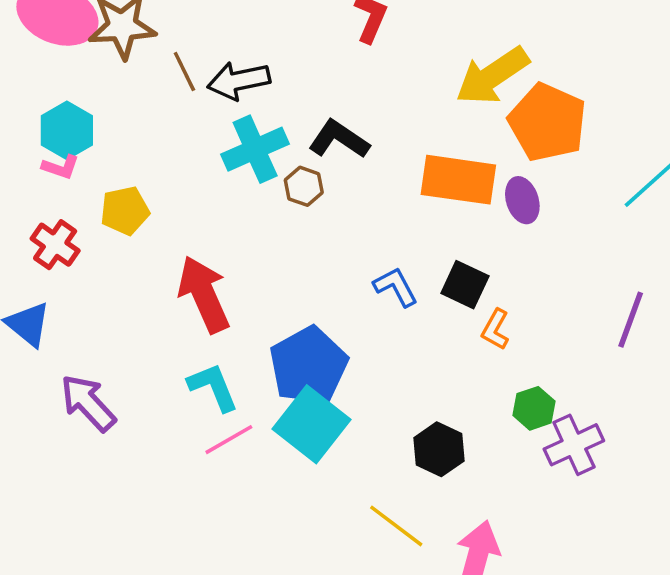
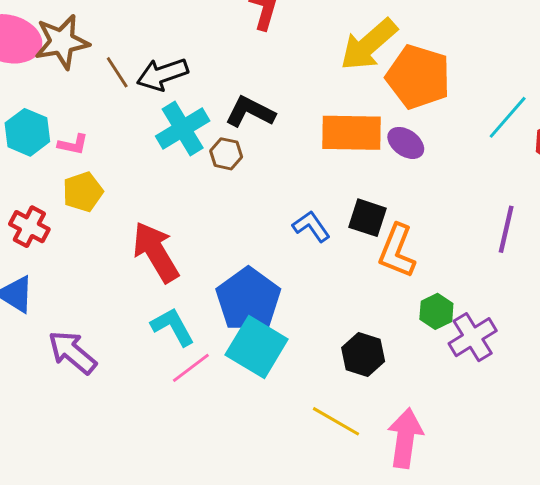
pink L-shape: (61, 167) -> (73, 144), moved
purple ellipse: (522, 200) -> (406, 143), turned -30
orange L-shape: (495, 329) -> (397, 251), size x1.6

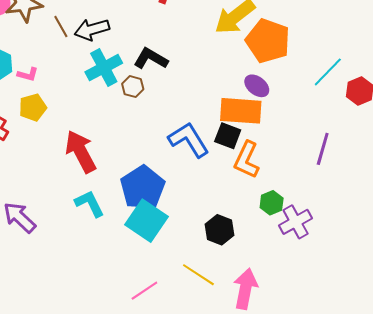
orange rectangle: (351, 133) -> (241, 111), moved
blue L-shape: (311, 226) -> (189, 140), size x1.6
pink line: (191, 368) -> (144, 291), moved

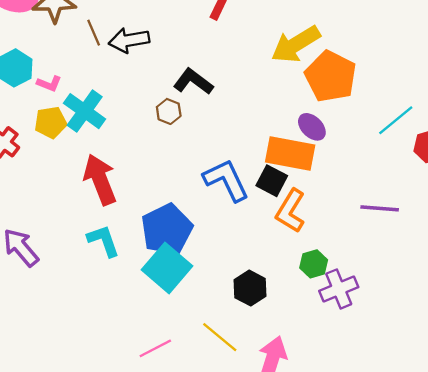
cyan cross: (104, 68) -> (85, 111), moved, turned -33
purple line: (323, 149) -> (380, 208), turned 72

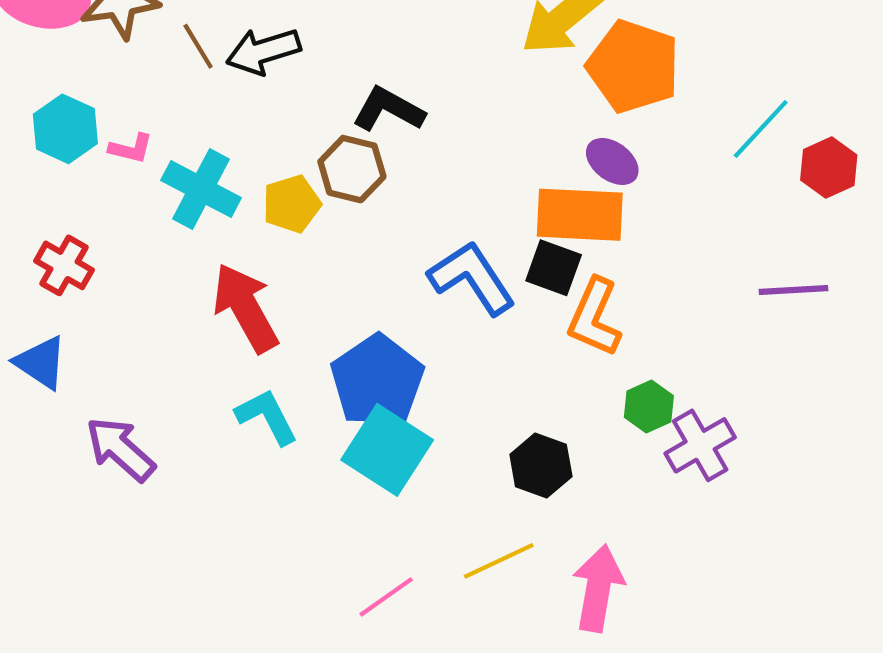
brown hexagon: (169, 111) -> (352, 169), size x1.4
yellow pentagon: (51, 122) -> (292, 204), moved
purple line: (380, 208) -> (794, 290), moved
yellow line: (220, 337) -> (499, 561), turned -57

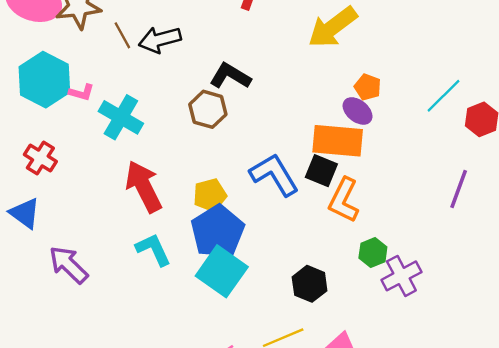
orange pentagon: (633, 66) -> (368, 87), moved, size x0.5
cyan hexagon: (65, 129) -> (44, 80), size x1.4
yellow pentagon: (292, 204) -> (210, 195), moved
purple line: (794, 290) -> (459, 189), turned -69

